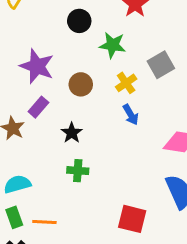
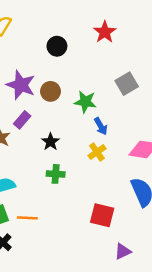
green star: (113, 45) -> (85, 102), moved
yellow cross: (126, 83) -> (97, 152), moved
brown circle: (81, 84) -> (50, 91), moved

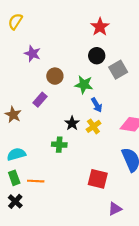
black circle: (57, 46) -> (97, 56), moved
purple star: (21, 85) -> (32, 54), moved, size x0.7
purple rectangle: (22, 120) -> (40, 100), moved
black star: (50, 142) -> (72, 123), moved

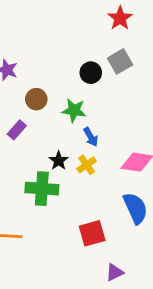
red star: (100, 27) -> (120, 18), moved
gray square: (118, 70) -> (120, 61), moved
green cross: (59, 145) -> (42, 189), size x1.6
red square: (98, 179) -> (92, 233), turned -30

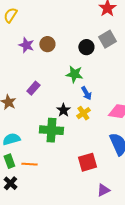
brown circle: (36, 99) -> (47, 44), moved

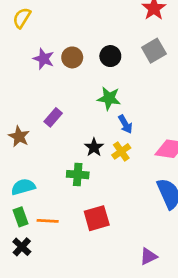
black circle: (86, 47) -> (110, 56), moved
green cross: (51, 130) -> (78, 175), size x0.7
red square: (87, 162) -> (97, 218), moved

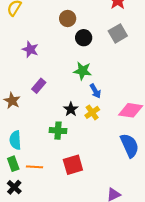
brown circle: (72, 57) -> (68, 19), moved
purple star: (44, 59) -> (30, 49), moved
cyan semicircle: (23, 187) -> (15, 140), turned -78

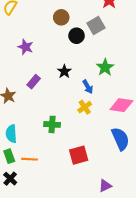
gray square: (118, 33) -> (96, 26), moved
green star: (83, 71) -> (105, 67), moved, turned 30
black star: (71, 109) -> (64, 71), moved
red square: (73, 165) -> (79, 155), moved

